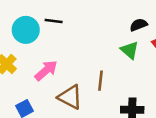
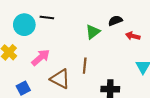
green triangle: (130, 50) -> (93, 32), moved, turned 42

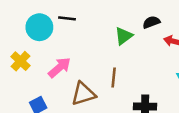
brown triangle: (60, 79) -> (83, 94), turned -45

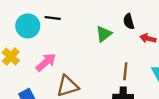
black semicircle: (151, 22) -> (129, 21), turned -84
brown line: (114, 78) -> (125, 71), moved

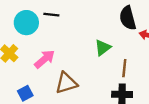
black semicircle: (129, 21) -> (128, 18), size x1.5
green triangle: (104, 34) -> (103, 48), moved

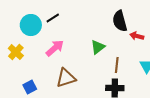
black line: (51, 15) -> (53, 18), turned -40
pink arrow: (45, 59) -> (55, 48), moved

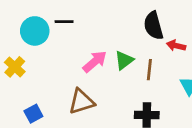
black line: (53, 18) -> (64, 22), turned 32
pink arrow: (55, 48) -> (95, 62), moved
brown line: (117, 65) -> (149, 70), moved

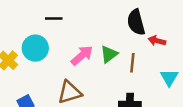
cyan circle: (35, 31) -> (35, 48), moved

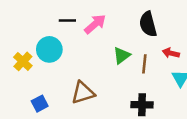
red arrow: (157, 41) -> (171, 53), moved
pink arrow: (82, 55) -> (95, 24), moved

